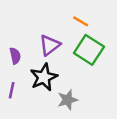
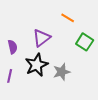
green square: (89, 50) -> (85, 42), moved, size x0.7
gray star: (67, 100) -> (62, 72), moved

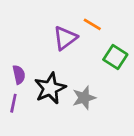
purple triangle: (42, 38) -> (65, 38), moved
purple semicircle: (13, 47) -> (19, 75), moved

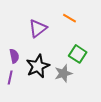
purple triangle: (65, 38) -> (38, 28), moved
green square: (115, 57) -> (78, 54), moved

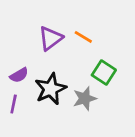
orange line: (69, 18) -> (83, 37), moved
purple semicircle: (14, 56) -> (19, 75), turned 72

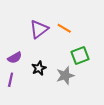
green square: (104, 72) -> (80, 56), turned 36
black star: (51, 89) -> (39, 68), size x0.6

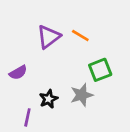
black star: (39, 68) -> (49, 99), moved
purple line: (11, 80) -> (27, 117), moved

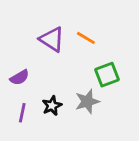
purple triangle: (49, 37) -> (52, 39), turned -50
purple line: (27, 117) -> (22, 113), moved

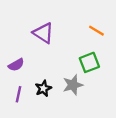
orange line: (86, 38) -> (96, 31), moved

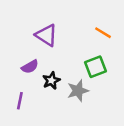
purple semicircle: (16, 65) -> (30, 67), moved
black star: (43, 88) -> (51, 81), moved

